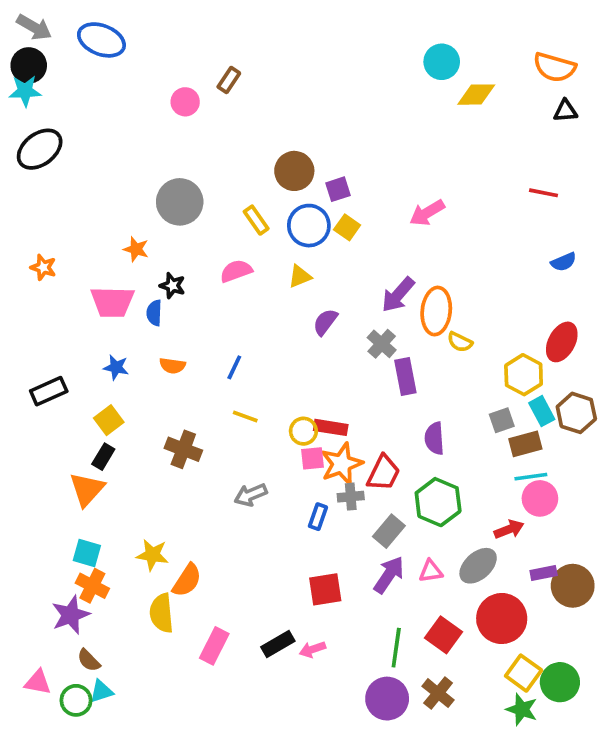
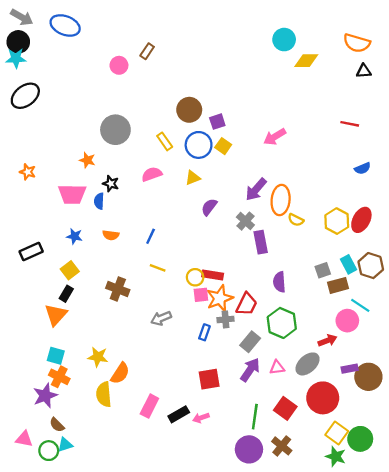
yellow hexagon: (524, 375) -> (337, 221), moved
cyan line: (531, 477) -> (360, 305), moved, turned 42
pink rectangle: (214, 646) -> (149, 406), moved

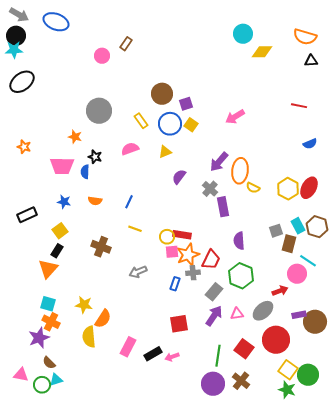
brown rectangle: (338, 285) -> (289, 244), turned -60

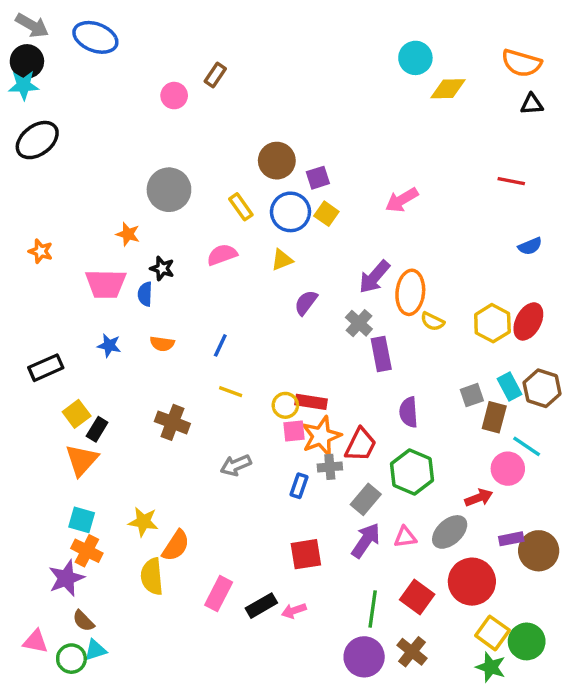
yellow square: (60, 231) -> (77, 414), moved

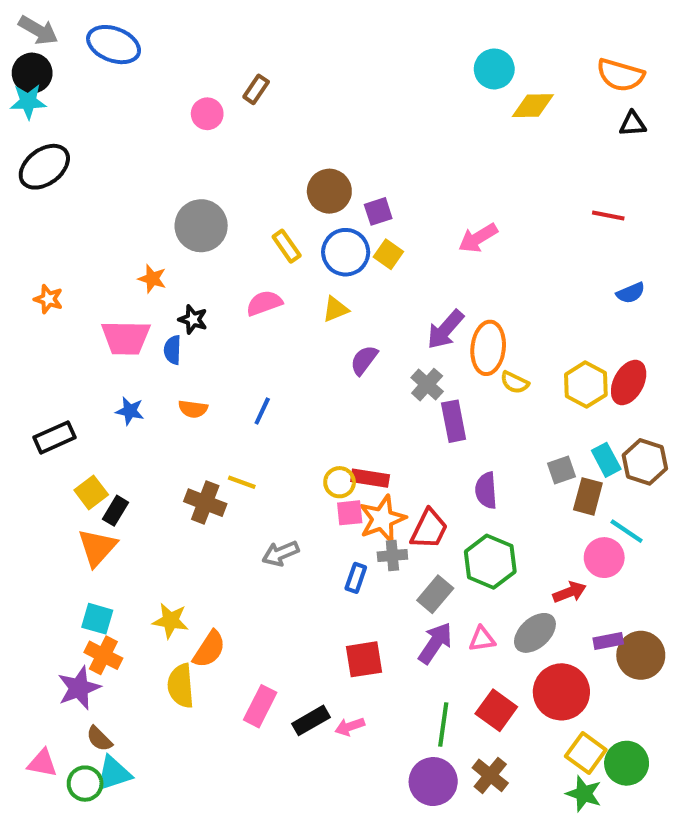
yellow line: (231, 392) -> (242, 482), moved
cyan triangle: (95, 650) -> (114, 773), size x1.4

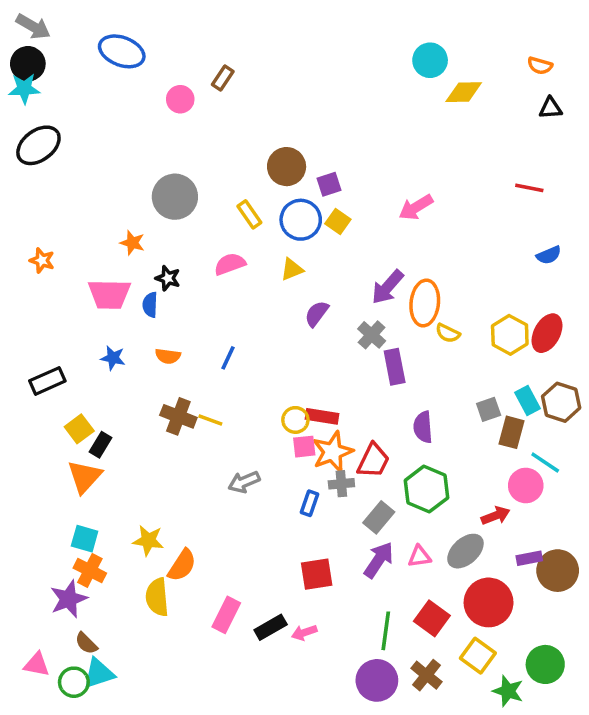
blue ellipse: (114, 45) -> (122, 51), moved
orange semicircle: (620, 75) -> (540, 66), size x0.6
brown cross: (205, 503) -> (178, 416), moved
yellow square: (586, 753) -> (478, 656), moved

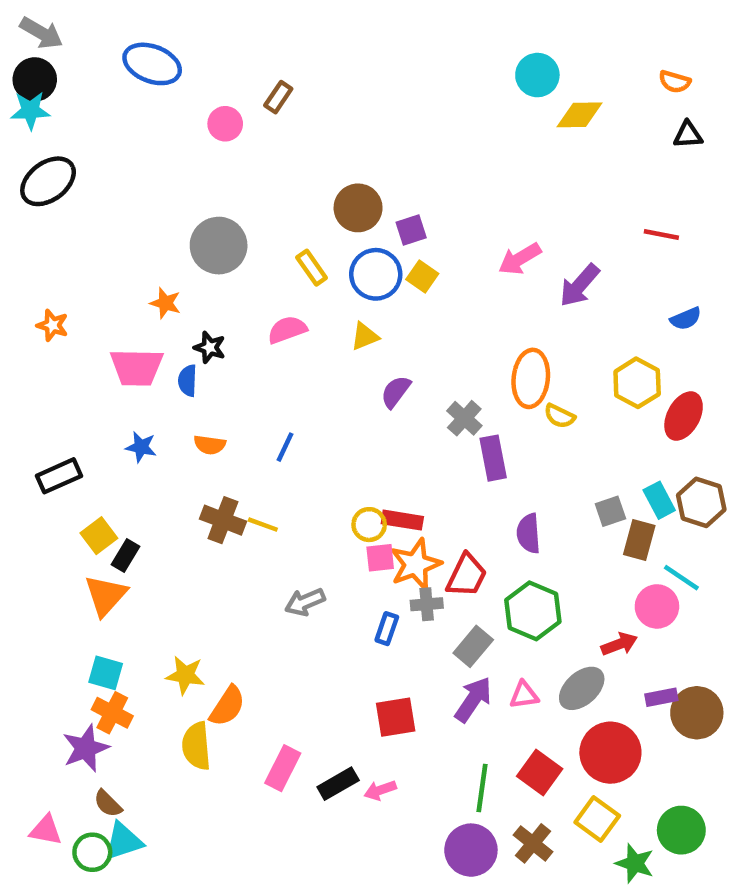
purple arrow: (388, 287) -> (579, 285), moved
yellow hexagon: (510, 335) -> (637, 383), moved

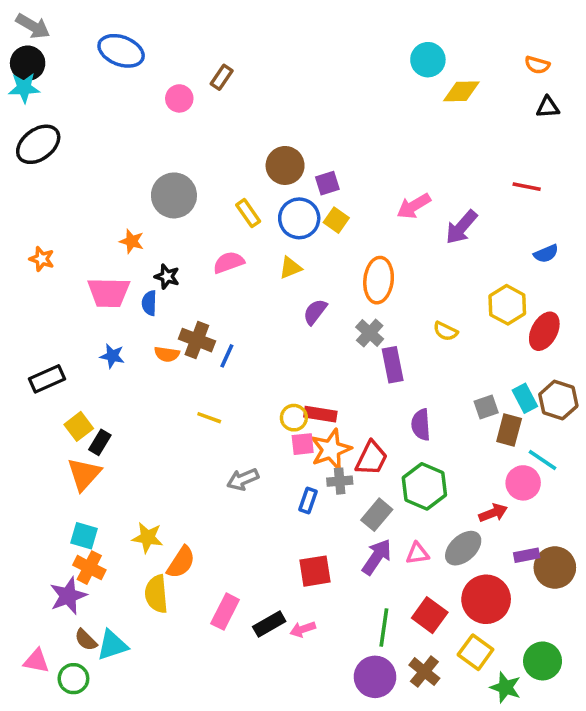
orange ellipse: (531, 378) -> (379, 280), moved
brown cross: (223, 520) -> (197, 340), moved
cyan triangle: (123, 841) -> (112, 645), moved

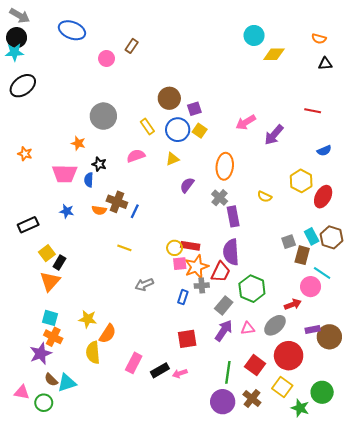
purple semicircle: (421, 425) -> (231, 252), moved, size x1.4

